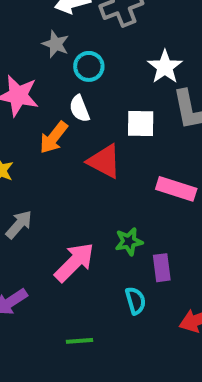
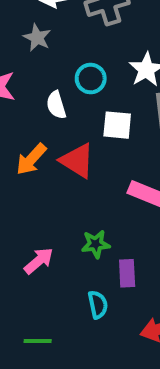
cyan circle: (89, 66) -> (91, 79), moved
orange arrow: (54, 138) -> (31, 159), moved
pink arrow: (74, 262) -> (39, 261), size x0.7

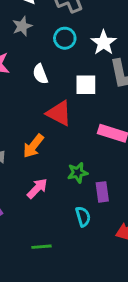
gray star: (37, 38) -> (22, 26), turned 30
cyan circle: (91, 79) -> (65, 38), moved
orange arrow: (31, 159) -> (33, 146), moved

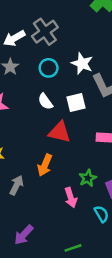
white semicircle: (40, 74) -> (45, 101), moved
pink arrow: (37, 188) -> (71, 198), moved, turned 132

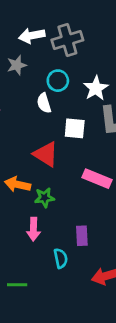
white semicircle: (45, 101) -> (44, 103), moved
orange arrow: (45, 165) -> (18, 184), turned 60
green star: (88, 178) -> (44, 198), moved

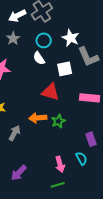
pink arrow: (33, 229) -> (60, 164), moved

